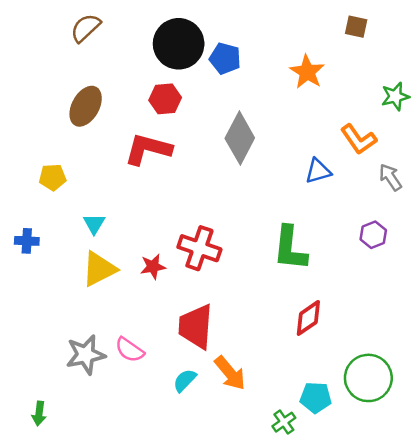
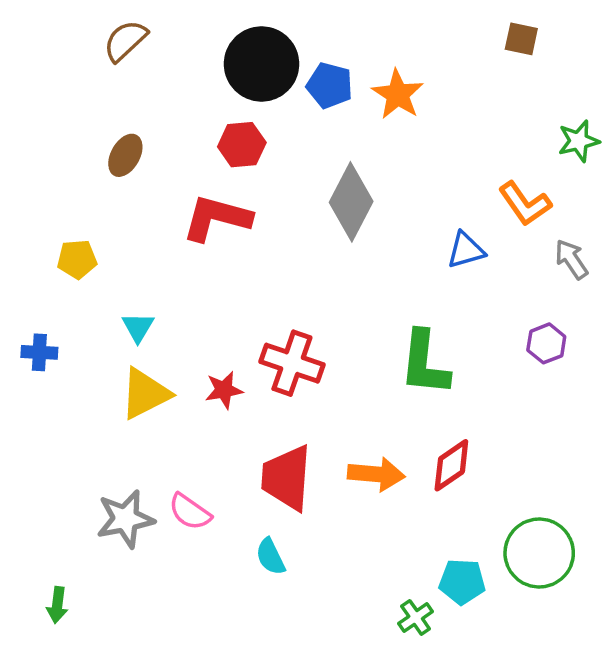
orange star: (307, 72) -> (398, 94), moved
brown ellipse: (86, 106) -> (125, 155), size x0.7
orange arrow: (230, 373) -> (376, 474), moved, turned -45
cyan semicircle: (185, 380) -> (270, 557), turned -70

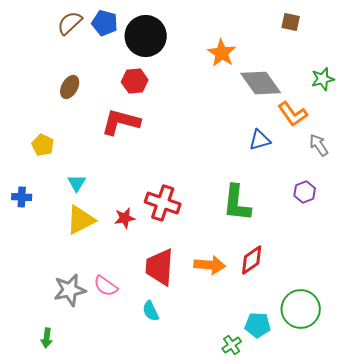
blue pentagon: (330, 85) -> (105, 23), moved
gray diamond: (351, 202) -> (261, 83), moved, turned -63
yellow pentagon: (77, 259) -> (43, 145), turned 30
green arrow: (57, 605) -> (47, 338), moved

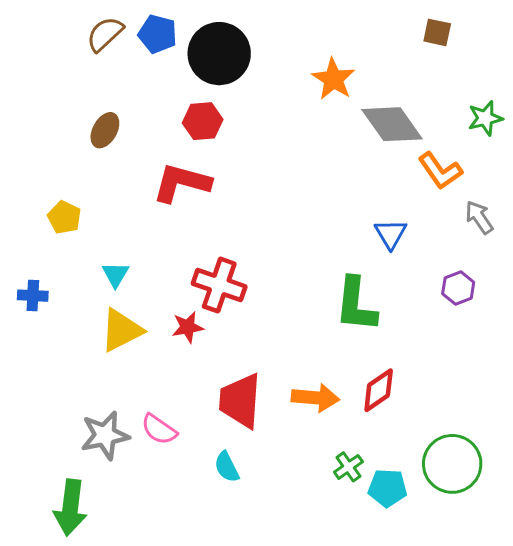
blue triangle: (260, 140) -> (391, 234), moved, turned -45
red cross: (163, 203) -> (219, 285), moved
green arrow: (47, 338) -> (70, 507), size x1.8
green cross: (232, 345) -> (348, 467), moved

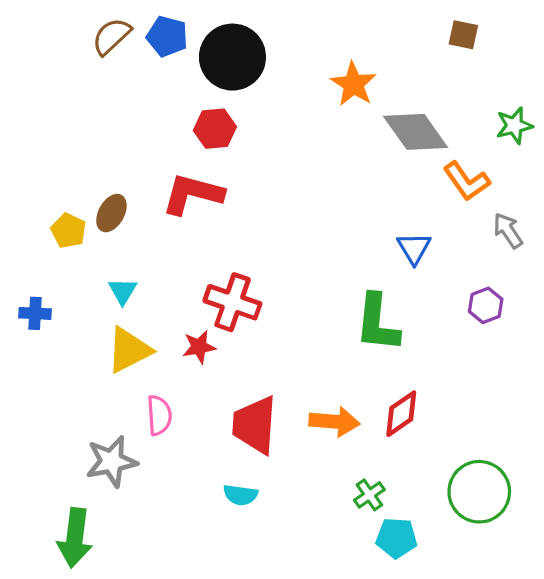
brown ellipse: (105, 130) -> (111, 213), moved
pink semicircle: (159, 429) -> (159, 415), moved, turned -129
cyan semicircle: (227, 467) -> (240, 495), turned -56
cyan pentagon: (388, 488) -> (396, 538), moved

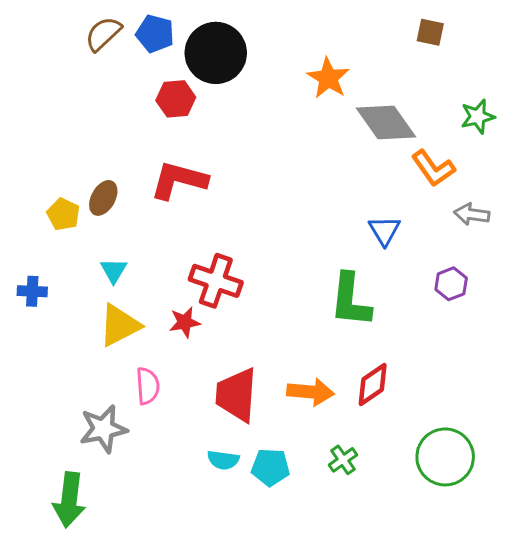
red hexagon: (215, 129) -> (176, 99), moved
gray arrow: (508, 231) -> (472, 214), turned -48
cyan pentagon: (396, 538) -> (271, 467), moved

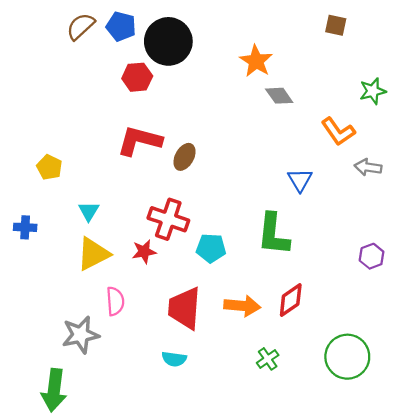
gray diamond: (386, 122) -> (279, 96), moved, size x0.6
brown ellipse: (103, 198) -> (184, 157), moved
purple hexagon: (451, 284) -> (372, 256), moved
cyan pentagon: (271, 467) -> (211, 248), moved

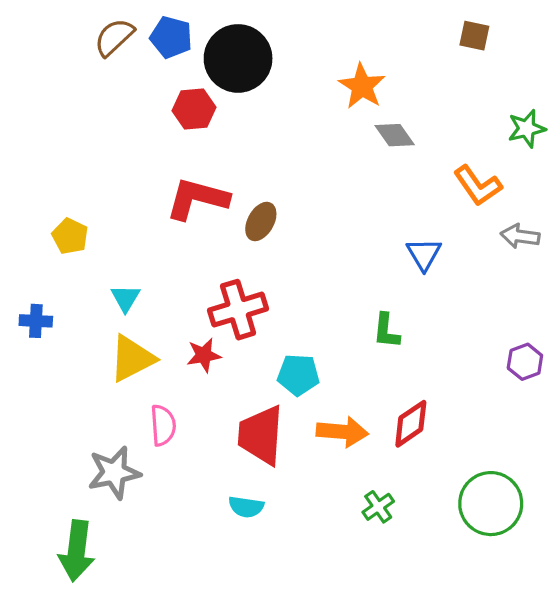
red cross: (168, 219) -> (238, 310), turned -36
green L-shape: (273, 234) -> (386, 331), size x0.6
cyan pentagon: (211, 248) -> (298, 375), moved

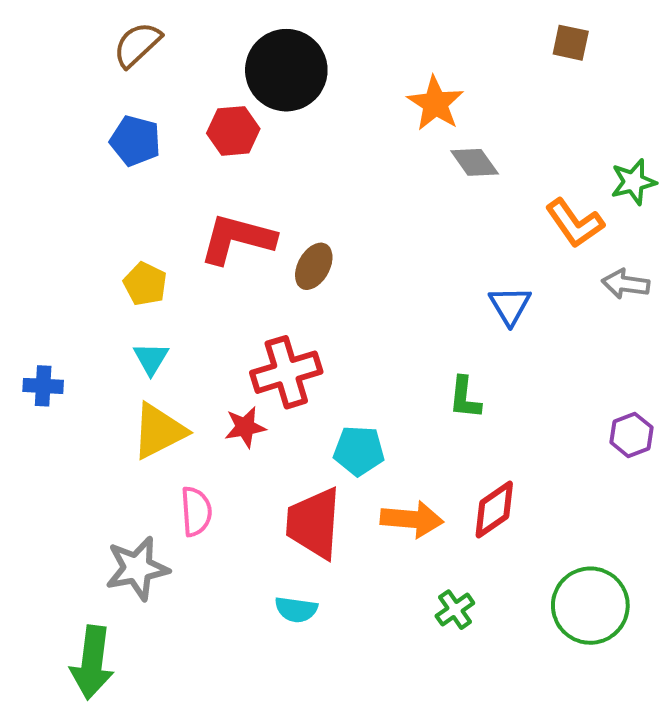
blue pentagon: (171, 37) -> (135, 141), moved
green star: (527, 129) -> (633, 182), moved
yellow pentagon: (70, 236) -> (145, 284), moved

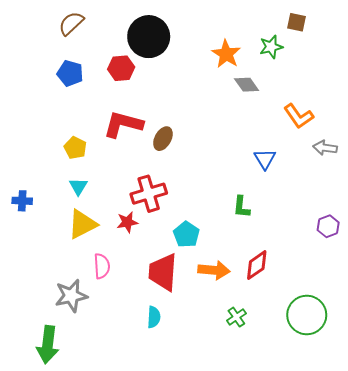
green star: (633, 182) -> (271, 47), moved
cyan pentagon: (359, 451) -> (186, 234), turned 30
cyan semicircle: (296, 610) -> (154, 317), turned -95

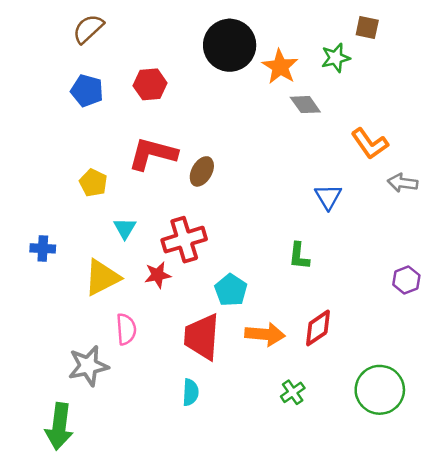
black circle: (149, 37) -> (230, 45), moved
cyan triangle: (78, 187) -> (125, 228), moved
blue cross: (22, 201) -> (43, 248), moved

